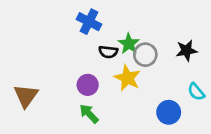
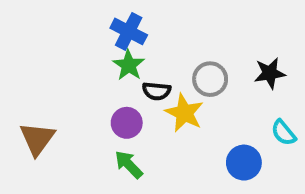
green star: (129, 44) -> (129, 65), moved
black semicircle: (108, 52) -> (156, 91), moved

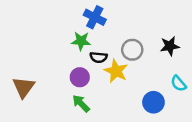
blue cross: (129, 31) -> (95, 17), moved
green star: (129, 65) -> (81, 41), turned -30

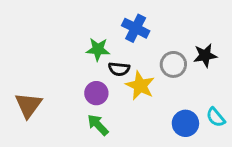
blue cross: (95, 17) -> (136, 28), moved
gray circle: (132, 50) -> (173, 64), moved
cyan semicircle: (178, 83) -> (216, 117), moved

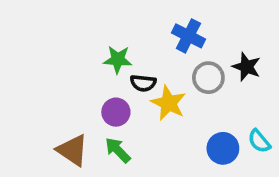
blue cross: (136, 28) -> (188, 36), moved
black star: (205, 55) -> (246, 67), turned 30
brown triangle: (28, 105) -> (72, 150), moved, turned -32

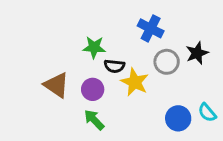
black star: (246, 67) -> (197, 53), turned 30
brown triangle: (72, 150) -> (56, 85), moved

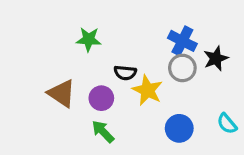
blue cross: (151, 28) -> (182, 41), moved
green star: (94, 47) -> (89, 39), moved
blue circle: (178, 118) -> (179, 128), moved

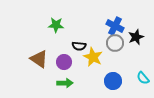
green arrow: (103, 132) -> (65, 83), turned 133

